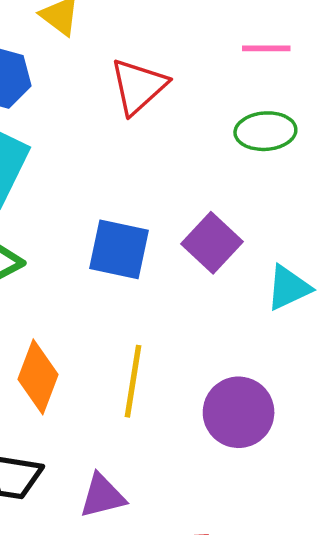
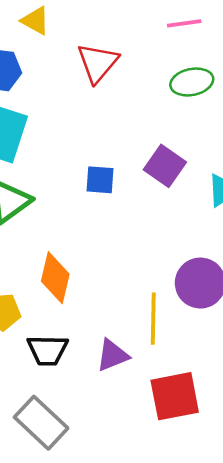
blue square: (119, 249) -> (100, 180), size x0.7
yellow line: (133, 381) -> (153, 319), moved

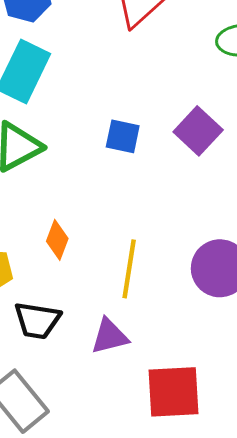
orange diamond: (55, 278) -> (57, 240), size x0.7
yellow line: (153, 319) -> (129, 269), moved

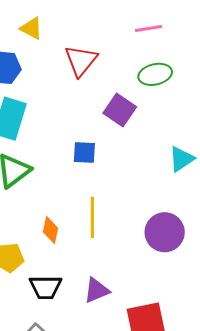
purple square: (198, 131) -> (120, 110), moved
yellow line: (129, 269) -> (92, 217), moved

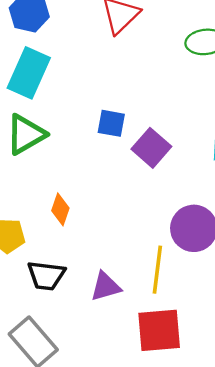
purple square: (120, 110) -> (151, 148), moved
yellow line: (92, 217) -> (157, 270), moved

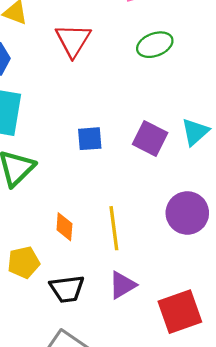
purple square: (151, 148) -> (150, 138), moved
yellow line: (157, 270) -> (114, 228), moved

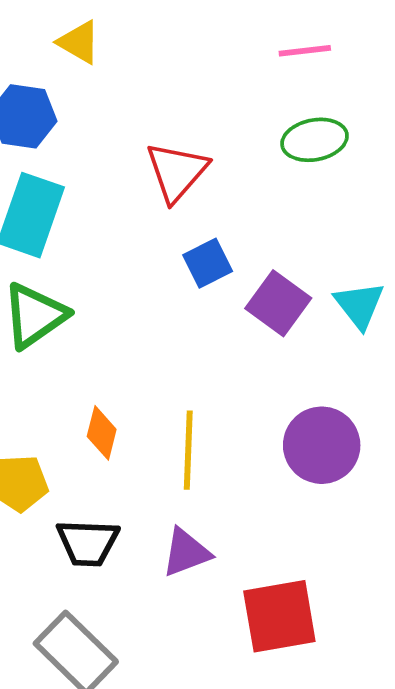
red triangle: (73, 40) -> (177, 172), moved
cyan triangle: (195, 132) -> (359, 305), turned -36
blue square: (90, 139) -> (208, 263), moved, turned -32

